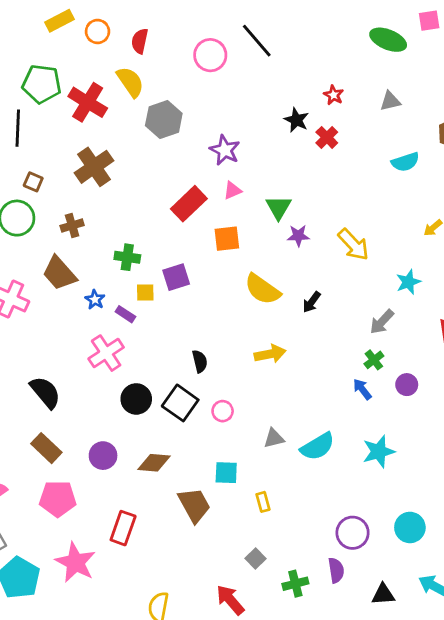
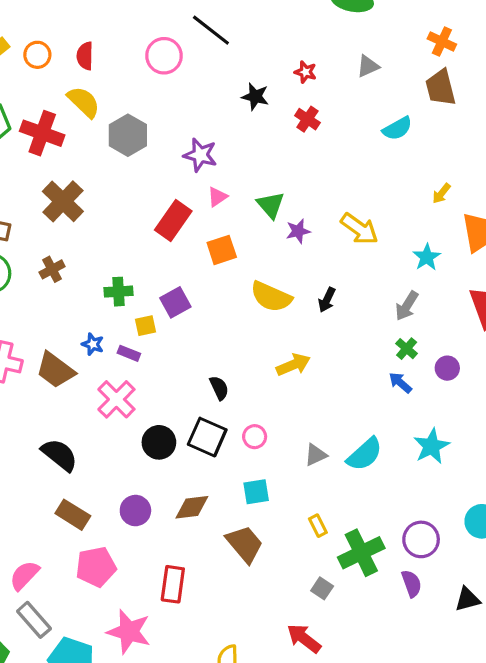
black star: (296, 120) -> (255, 97), moved
brown trapezoid: (59, 273) -> (55, 370), moved
cyan square: (226, 473) -> (256, 492), moved
green cross: (295, 584) -> (361, 553), moved, size x1.6

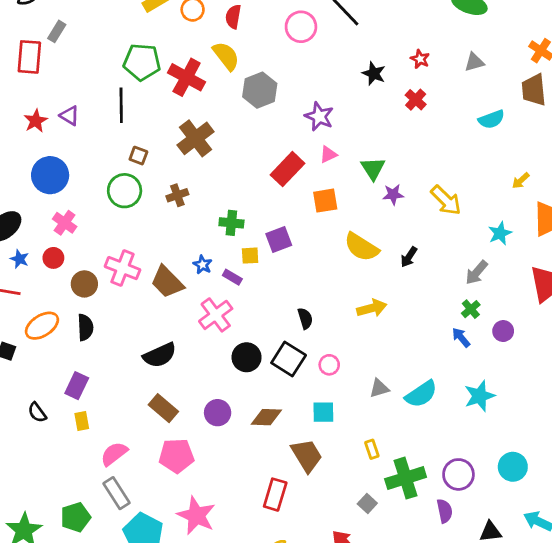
black semicircle: (60, 455) -> (160, 355), turned 108
red rectangle: (173, 584) -> (275, 495), moved

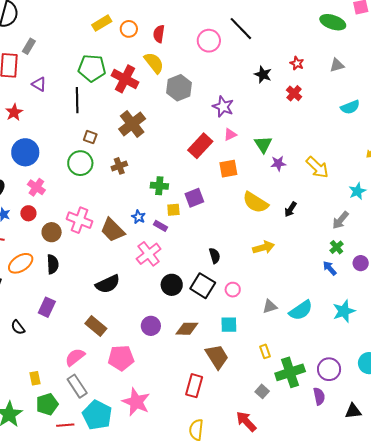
purple triangle: (70, 116) -> (39, 84), moved
brown rectangle: (163, 408) -> (96, 326), moved
yellow rectangle: (82, 421) -> (35, 378), moved

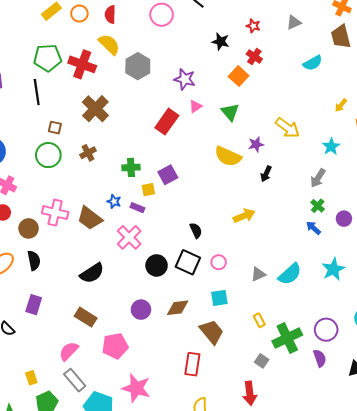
purple star: (278, 163) -> (256, 144), moved
orange square: (228, 169) -> (239, 76), moved, turned -30
yellow semicircle: (255, 202) -> (228, 156), moved
red arrow: (246, 422) -> (250, 393), turned -135

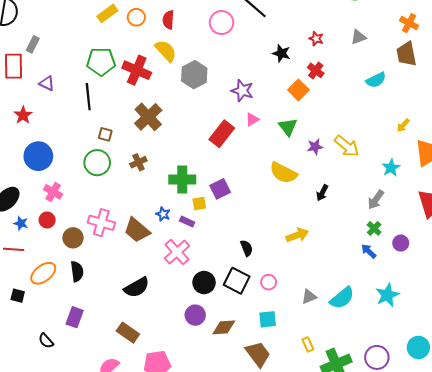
purple star: (256, 144) -> (315, 147), moved
green cross: (131, 167) -> (182, 180), size x1.4
purple circle: (141, 310) -> (195, 315), moved

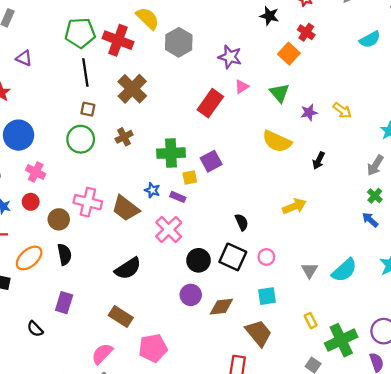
black line: (88, 97) -> (85, 73), moved
yellow arrow: (347, 146) -> (342, 110), size x0.7
gray triangle: (309, 297) -> (310, 270), turned -35

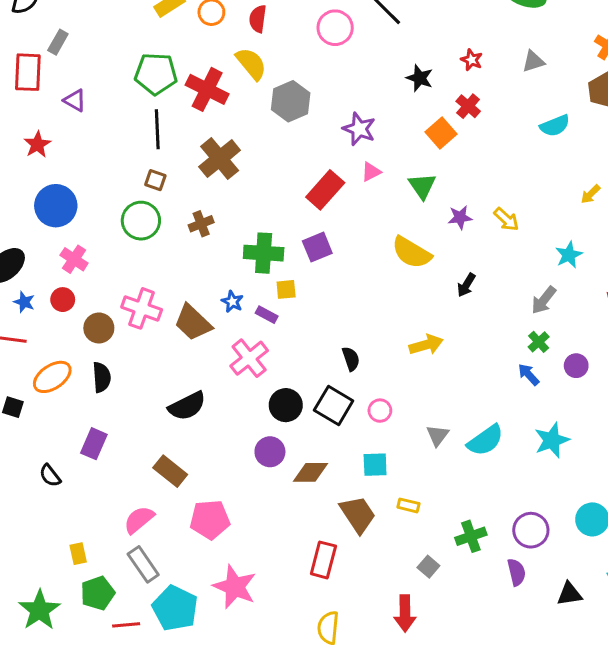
purple square: (211, 161) -> (317, 247), moved
yellow rectangle: (311, 321) -> (408, 505), moved, turned -56
green cross: (341, 340) -> (471, 536), size x0.7

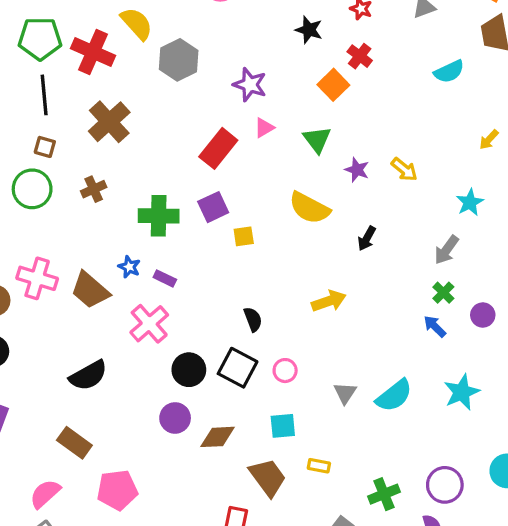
purple star: (460, 217) -> (357, 170), turned 30
yellow square: (286, 289) -> (244, 236), moved

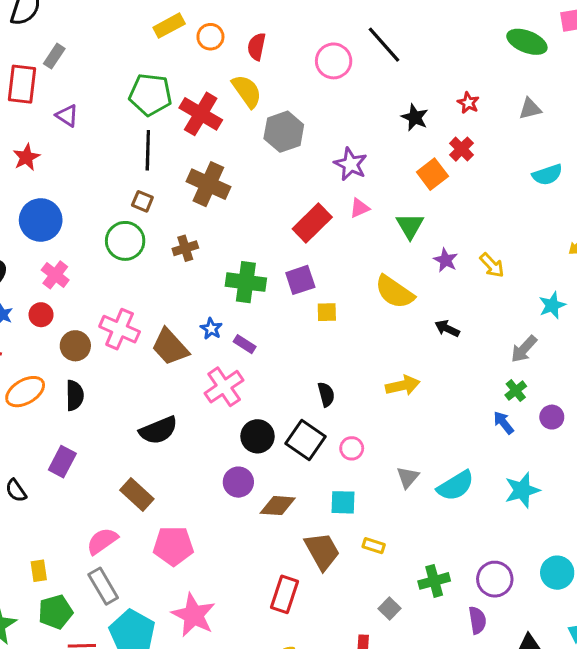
brown cross: (109, 122) -> (208, 184), turned -30
black arrow: (367, 238) -> (447, 328), turned 80

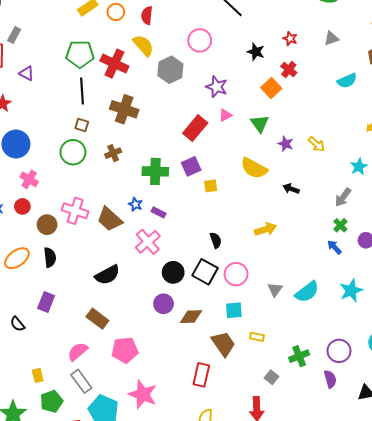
pink circle: (334, 61) -> (200, 40), moved
pink circle: (352, 448) -> (236, 274), size x1.5

